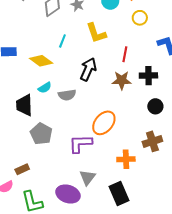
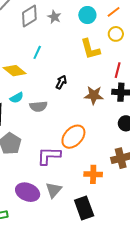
yellow L-shape: (96, 33) -> (90, 49), moved
red line: (125, 54) -> (118, 70), moved
black arrow: (88, 69) -> (61, 82), size x0.6
purple ellipse: (68, 194) -> (28, 192), moved

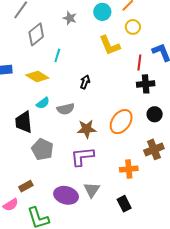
gray diamond: (29, 16) -> (36, 34), moved
brown star: (94, 95) -> (87, 129), moved
orange ellipse: (73, 137) -> (121, 122), moved
black rectangle: (84, 208) -> (124, 204), size x0.7

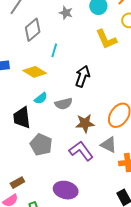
black arrow: (85, 82) -> (82, 76), size x1.5
purple L-shape: (82, 157) -> (81, 151), turned 60
brown rectangle: (26, 186) -> (17, 183), moved
gray triangle: (92, 190) -> (109, 145), moved, turned -36

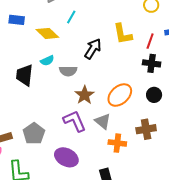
yellow L-shape: (106, 39) -> (123, 34), moved
brown star: (85, 123) -> (85, 95), turned 30
gray pentagon: (41, 145) -> (34, 134), moved
purple ellipse: (66, 190) -> (66, 157), moved

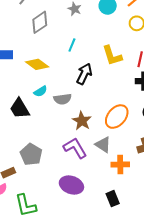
cyan line: (71, 17) -> (72, 45), moved
black trapezoid: (24, 75) -> (20, 109), turned -30
gray pentagon: (34, 134) -> (31, 154), moved

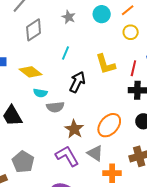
cyan semicircle: (40, 91) -> (40, 93), moved, turned 40

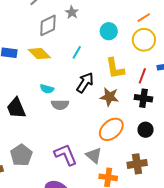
cyan circle: (102, 14) -> (109, 31), moved
gray star: (69, 17) -> (72, 12), moved
yellow circle: (131, 32) -> (144, 40), size x1.5
yellow diamond: (30, 72) -> (39, 54), moved
brown star: (74, 129) -> (109, 97), moved, turned -30

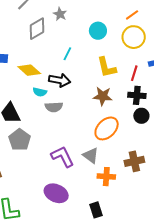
yellow diamond: (39, 54) -> (29, 70), moved
black arrow: (85, 83) -> (60, 80), moved, turned 70
black circle: (145, 130) -> (141, 116), moved
gray pentagon: (21, 155) -> (20, 140), moved

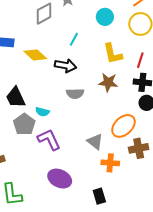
cyan semicircle: (40, 92) -> (42, 112), moved
gray semicircle: (54, 107) -> (75, 94), moved
orange ellipse: (107, 128) -> (123, 126), moved
purple L-shape: (63, 157) -> (49, 139), moved

